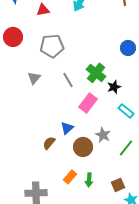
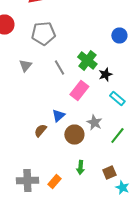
orange rectangle: (70, 177) -> (54, 182), moved

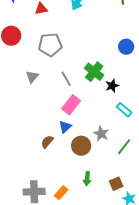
pink rectangle: (79, 90) -> (71, 105), moved

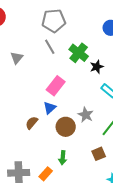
gray pentagon: (50, 45) -> (54, 21), moved
gray line: (66, 79) -> (50, 47), moved
green arrow: (87, 179) -> (63, 158), moved
brown square: (116, 184) -> (99, 154), moved

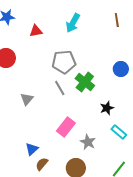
green cross: (79, 53) -> (85, 82), moved
blue triangle: (50, 108) -> (32, 149), moved
gray star: (86, 115) -> (88, 142), moved

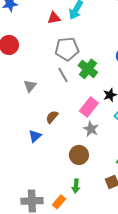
red triangle: (36, 31) -> (54, 18), moved
pink rectangle: (66, 127) -> (89, 107), moved
brown semicircle: (42, 164) -> (52, 117), moved

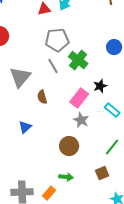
gray triangle: (30, 86) -> (20, 77), size x1.6
brown semicircle: (52, 117) -> (42, 97), moved, turned -56
green arrow: (76, 186) -> (66, 177), turned -88

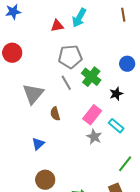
black star: (100, 86) -> (116, 94), moved
cyan rectangle: (112, 110) -> (116, 126), moved
brown circle: (69, 146) -> (45, 180), moved

